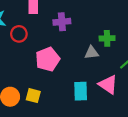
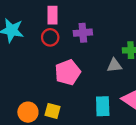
red circle: (19, 34) -> (50, 37), moved

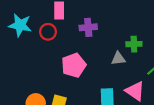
red circle: (50, 37) -> (48, 32), moved

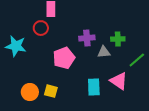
cyan star: (20, 25) -> (16, 46), moved
purple cross: (88, 27) -> (87, 38), moved

